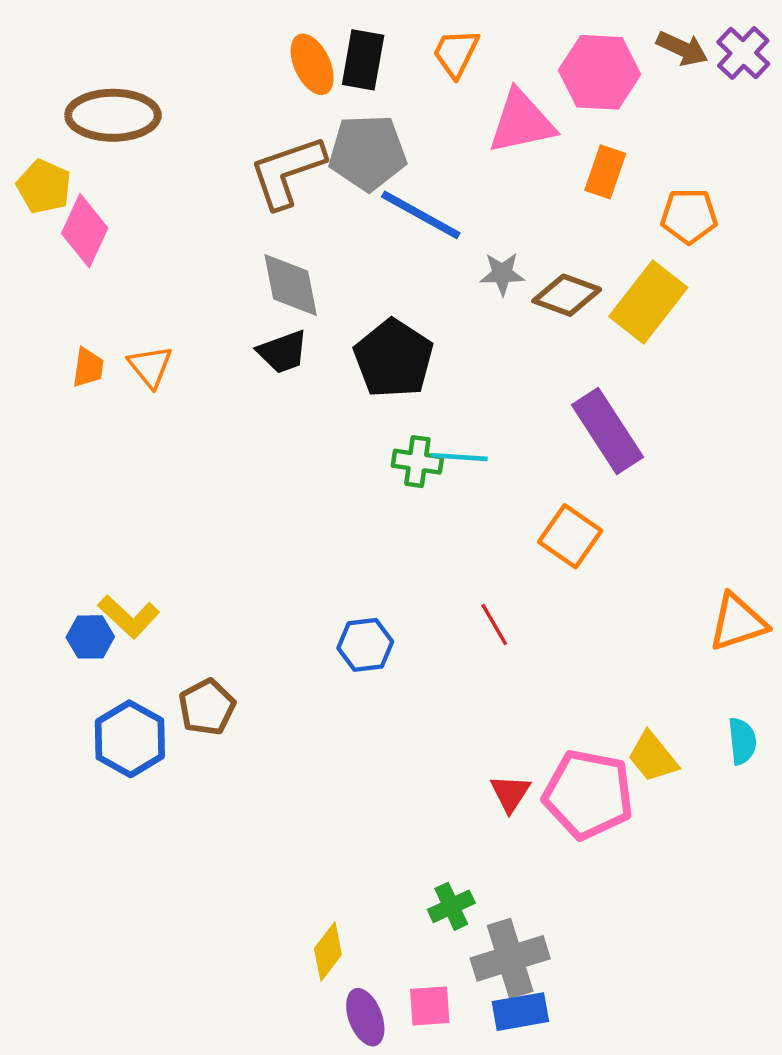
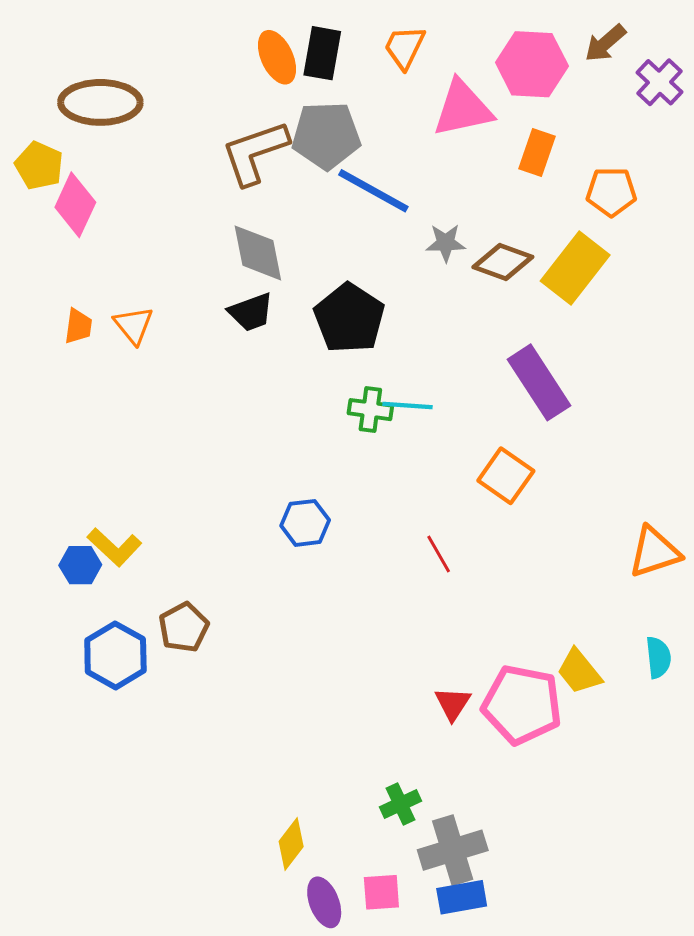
brown arrow: (682, 48) -> (605, 43), turned 114
purple cross: (743, 53) -> (659, 82), moved
blue hexagon: (365, 645) -> (305, 523), moved

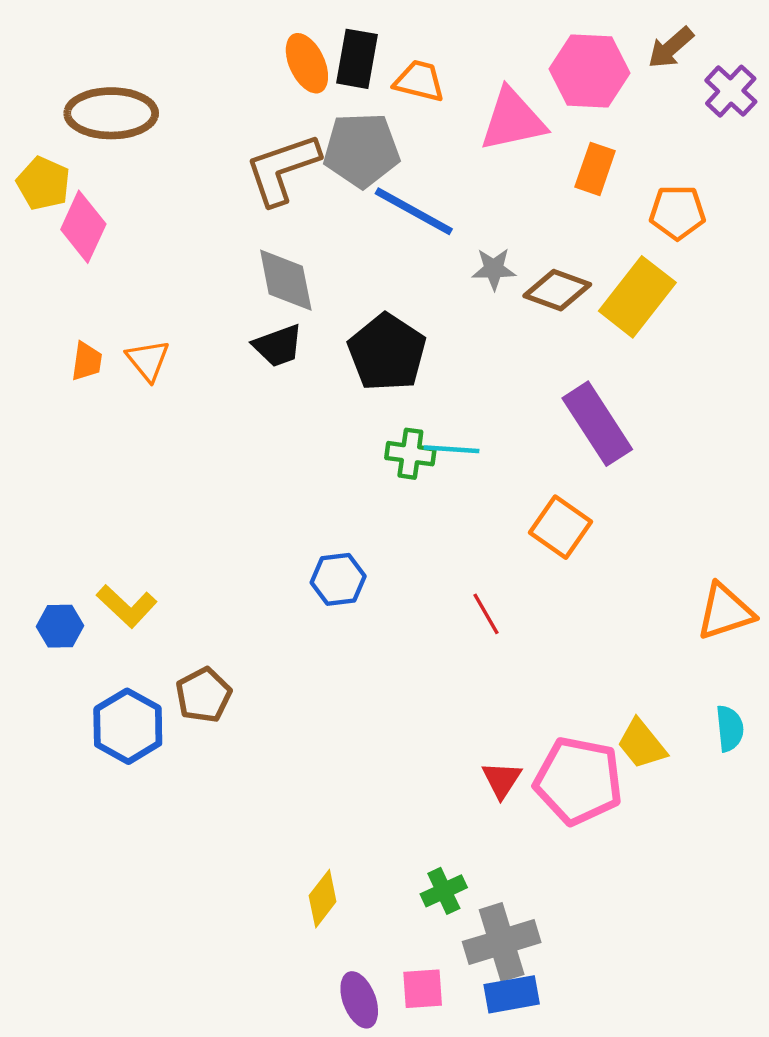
orange trapezoid: (404, 47) -> (419, 81), moved, turned 78
blue hexagon: (80, 565) -> (60, 626), moved
yellow diamond: (291, 844) -> (323, 899), moved

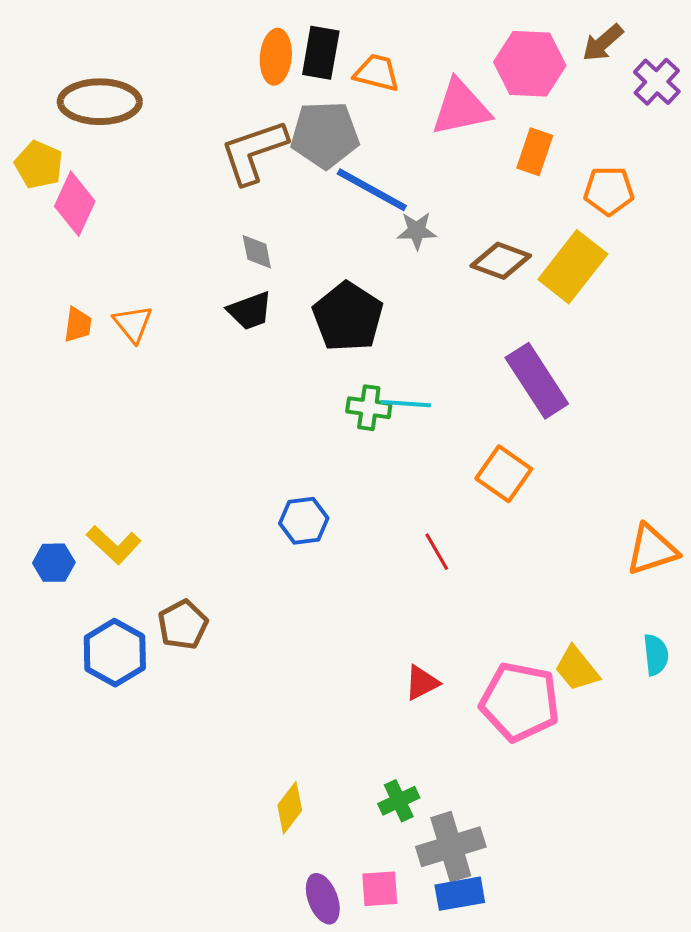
orange ellipse: (307, 63) -> (276, 57), turned 30
gray star: (494, 269) -> (417, 231), moved
gray diamond: (286, 280) -> (257, 252), size x0.6
red triangle: (502, 780) -> (422, 683), moved, turned 30

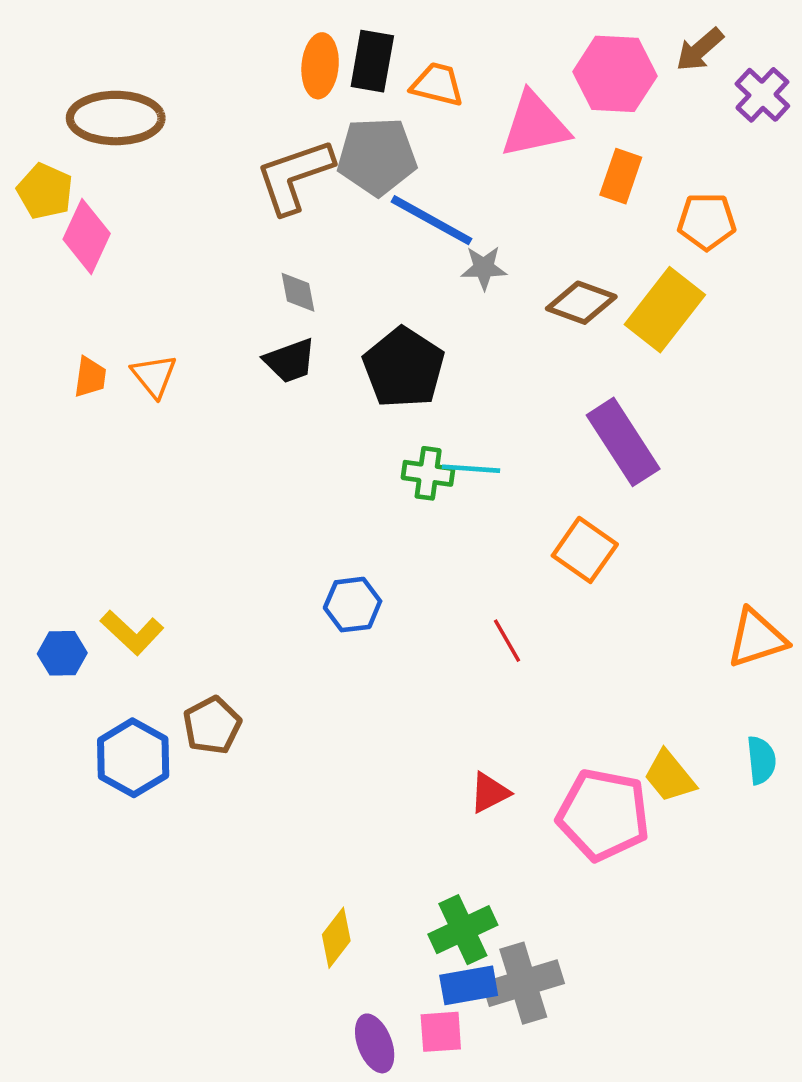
green cross: (399, 801) -> (463, 930), size x1.4
blue rectangle: (460, 894) -> (469, 985), moved

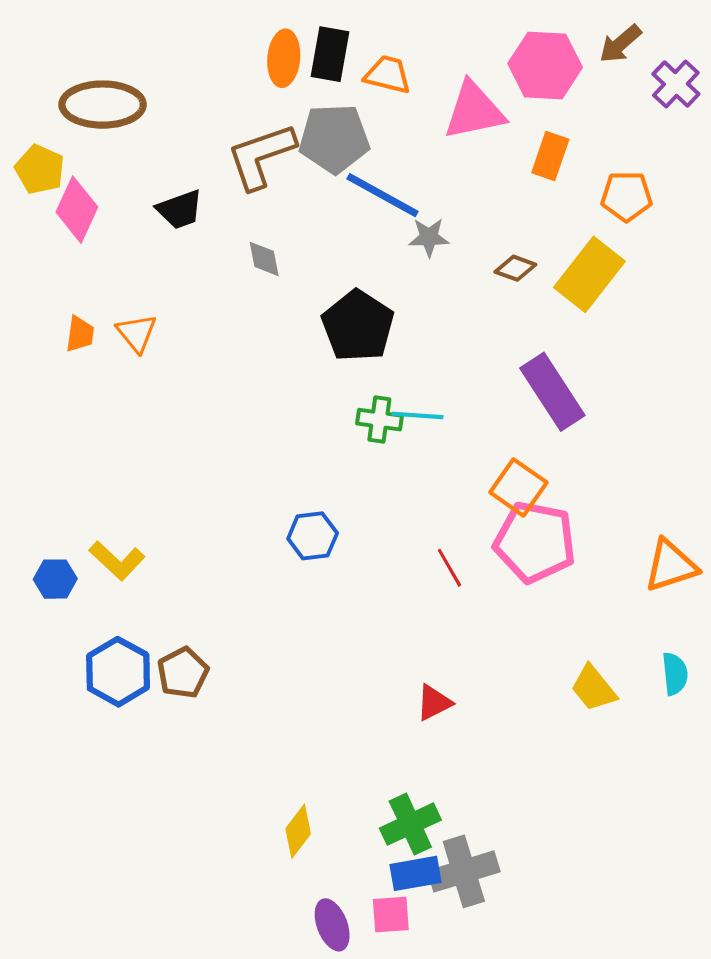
brown diamond: (581, 303) -> (515, 268), size x0.7
black trapezoid: (290, 361) -> (180, 210), moved
brown pentagon: (212, 725) -> (183, 673), moved
pink pentagon: (603, 815) -> (535, 542), moved

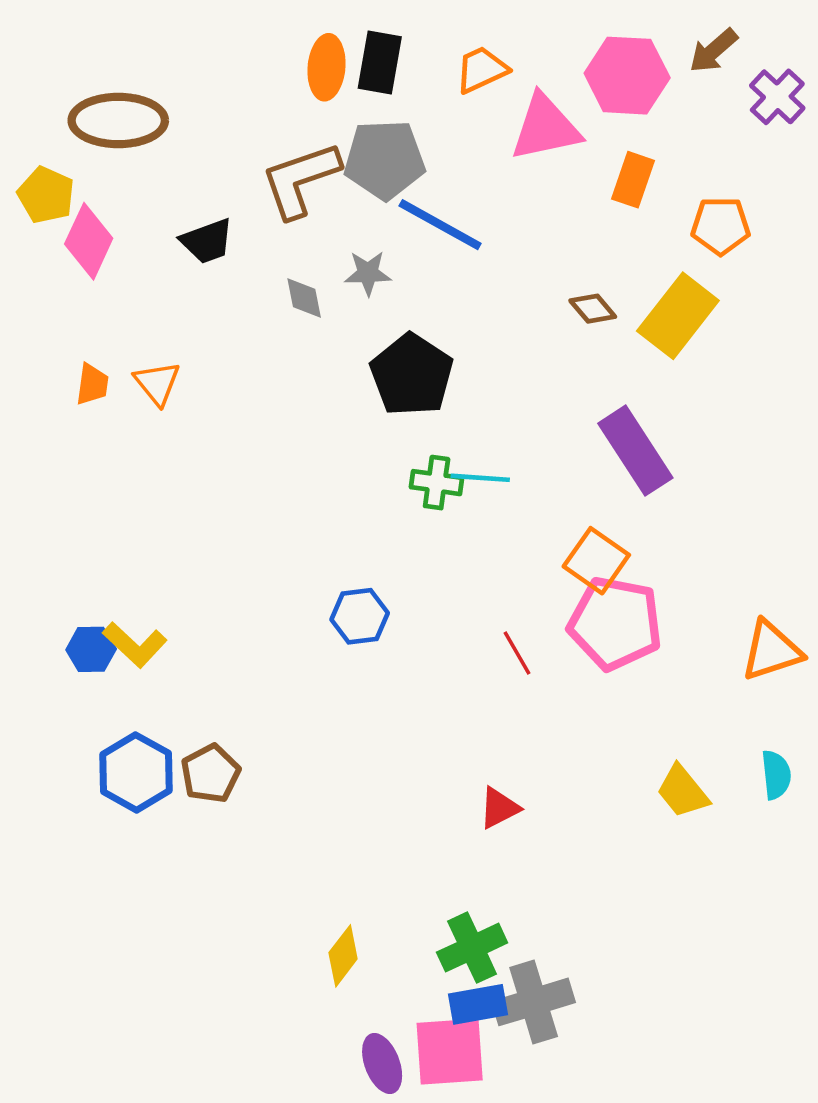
orange trapezoid: (388, 75) -> (482, 70), moved, turned -39
gray star: (429, 237) -> (368, 273), moved
brown diamond: (515, 268) -> (593, 309), turned 30
blue hexagon: (55, 579) -> (91, 649), moved
pink square: (391, 915) -> (450, 1052), size x1.6

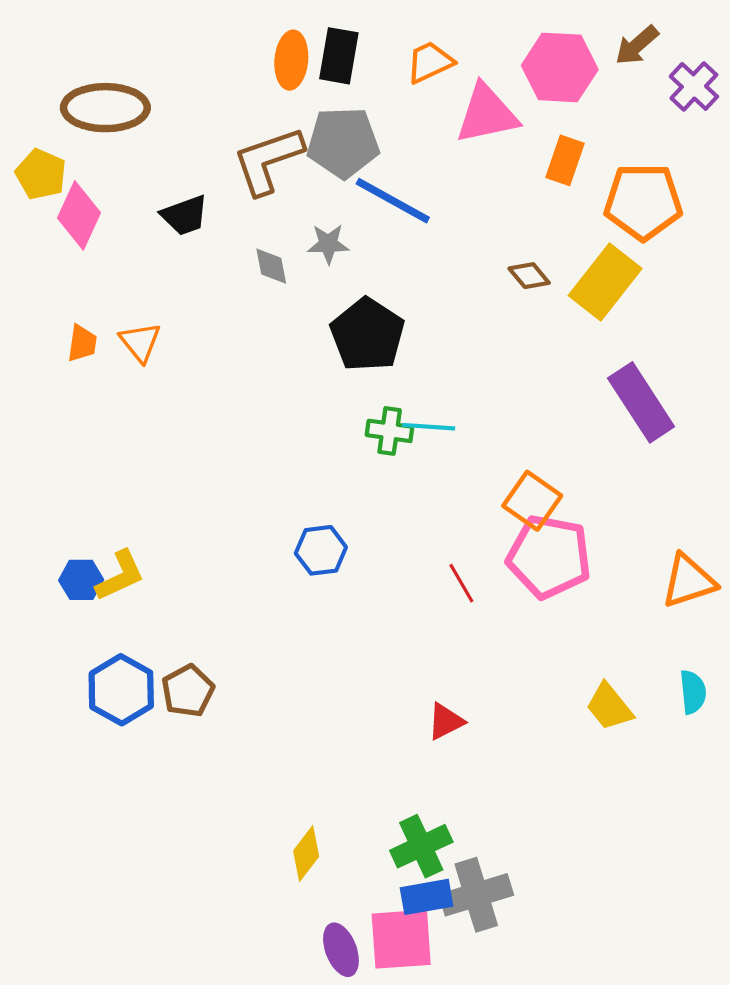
orange pentagon: (721, 226) -> (643, 202), size x1.5
purple rectangle: (635, 451) -> (641, 402), moved
yellow L-shape: (135, 645) -> (120, 576), turned -68

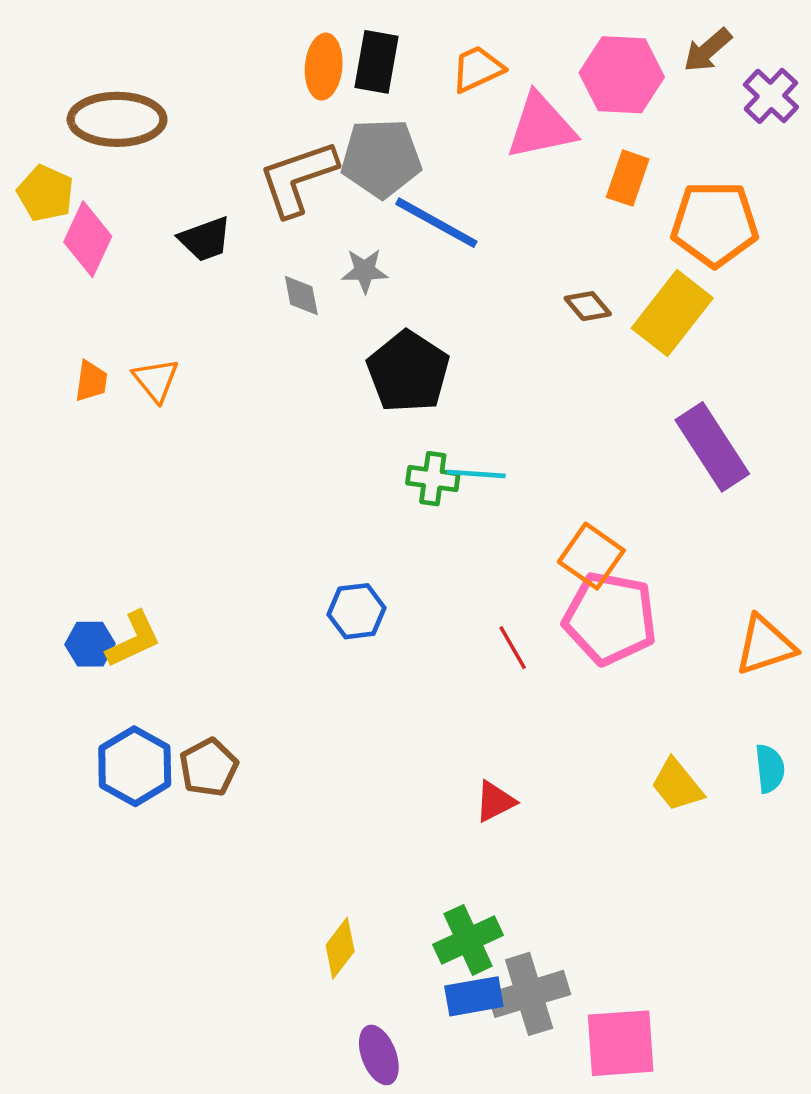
pink square: (401, 939) -> (621, 1043), moved

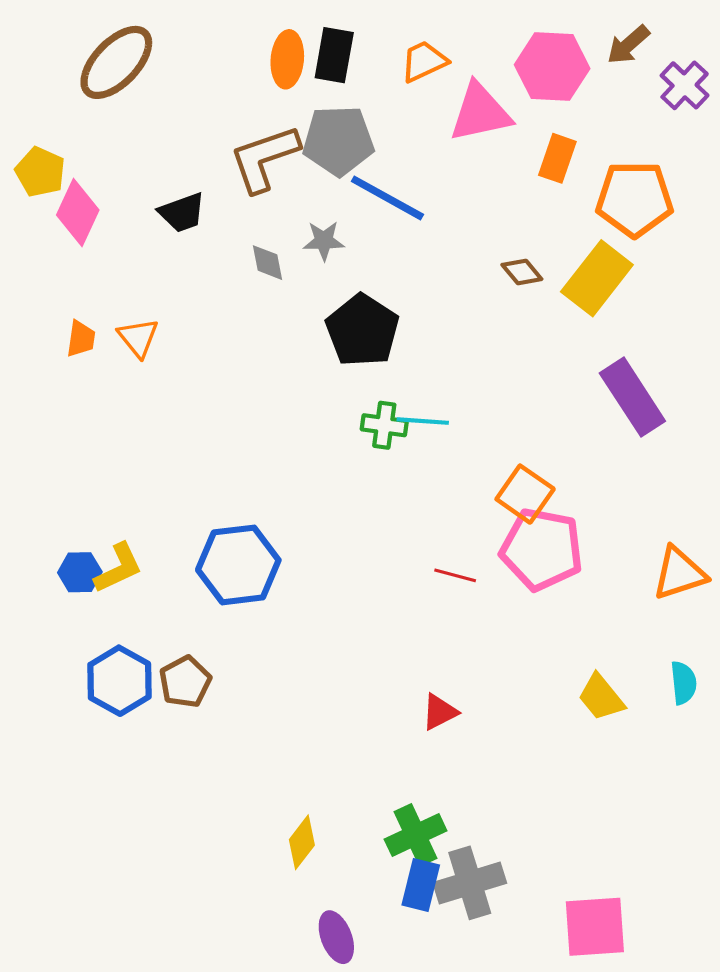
brown ellipse: (117, 119) -> (116, 62), moved, turned -46
blue hexagon: (357, 611) -> (238, 565), moved, size x1.6
red line: (513, 648) -> (455, 575), turned -45
blue rectangle: (474, 996) -> (421, 885), turned -66
pink square: (621, 1043) -> (595, 927), moved

